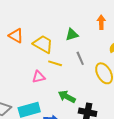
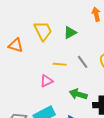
yellow trapezoid: (43, 44) -> (43, 31), moved, turned 45
gray line: (80, 58) -> (83, 62), moved

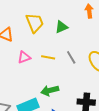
pink triangle: (46, 81) -> (24, 57), moved
green arrow: (78, 94) -> (50, 90), moved, turned -36

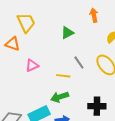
yellow trapezoid: (35, 23) -> (26, 23), moved
yellow line: (48, 57) -> (63, 76), moved

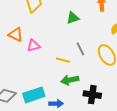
orange triangle: (13, 44) -> (16, 35), moved
green arrow: (60, 97) -> (70, 80), moved

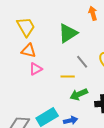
green triangle: (73, 18) -> (68, 33), size x1.5
orange triangle: (16, 35) -> (29, 51), moved

